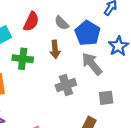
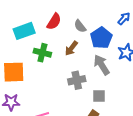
brown arrow: (55, 49) -> (71, 48), turned 35
gray square: (106, 98) -> (99, 96), moved

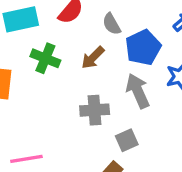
gray square: (99, 96) -> (127, 140), turned -32

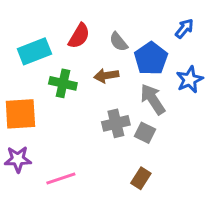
brown arrow: (93, 58) -> (106, 76), turned 45
gray square: (127, 140) -> (145, 133), moved, turned -30

